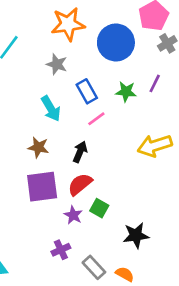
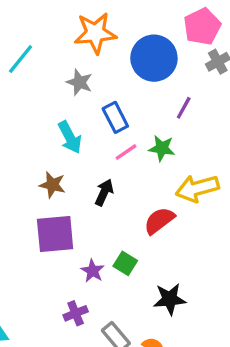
purple line: (155, 83) -> (184, 108), moved
green star: (126, 92) -> (162, 148), moved
red semicircle: (80, 184) -> (159, 221), moved

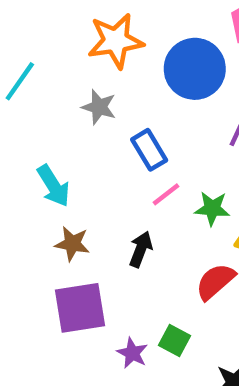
cyan arrow: (70, 137) -> (53, 186), moved
green star: (162, 148) -> (212, 208), moved

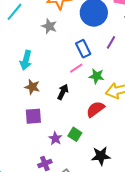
blue rectangle: (149, 150) -> (83, 49), moved
cyan arrow: (53, 186) -> (26, 60), turned 42
purple square: (80, 308) -> (33, 116), size x0.7

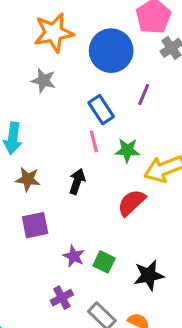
pink line: (76, 68) -> (94, 141), turned -64
green square: (75, 134) -> (104, 262), moved

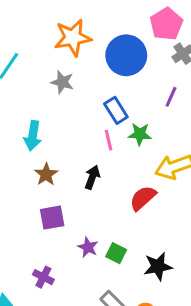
purple line: (144, 94) -> (171, 97), moved
green star: (127, 150) -> (140, 134), moved
brown star: (28, 179) -> (46, 174), turned 30
purple cross: (62, 298) -> (43, 277), moved, turned -36

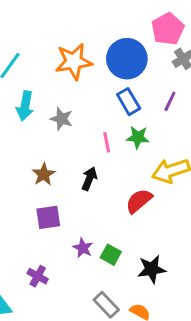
orange star: (73, 38) -> (74, 62), moved
gray star: (62, 82) -> (62, 119), moved
blue rectangle: (116, 110) -> (129, 102), moved
cyan arrow: (33, 136) -> (25, 106), moved

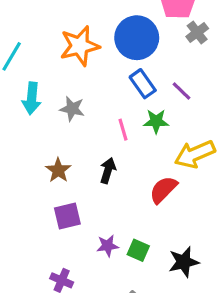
purple line: (170, 101) -> (181, 91), moved, turned -66
purple star: (83, 248) -> (108, 246), turned -30

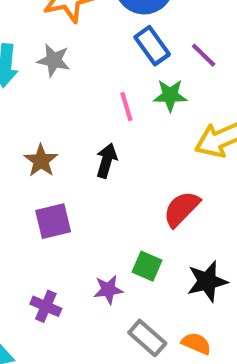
gray star: (72, 109) -> (54, 60), moved
red semicircle: (163, 190) -> (181, 209), moved
purple star: (108, 246) -> (108, 290), moved

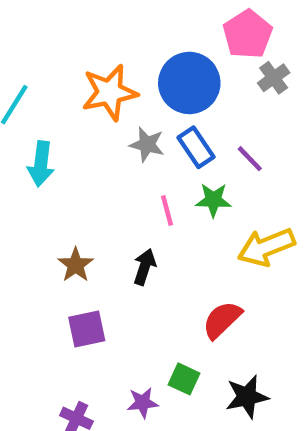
gray star: (54, 60) -> (147, 144), moved

